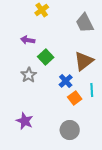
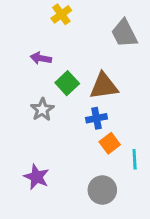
brown triangle: (84, 61) -> (104, 86), moved, turned 30
blue cross: (66, 81) -> (96, 118), turned 32
cyan line: (92, 90) -> (135, 159), moved

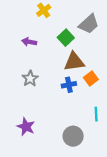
gray trapezoid: (124, 33) -> (89, 24), turned -105
green square: (67, 83) -> (66, 38), moved
orange square: (110, 143) -> (91, 78), moved

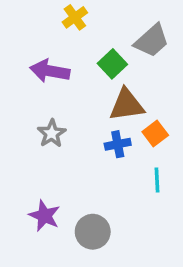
purple arrow: (29, 42) -> (50, 71), size x1.5
cyan line: (96, 114) -> (157, 180), moved
gray circle: (73, 136) -> (93, 232), moved

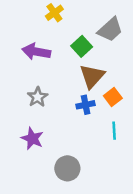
brown triangle: (127, 105) -> (92, 76), turned -40
purple star: (44, 216) -> (32, 139), moved

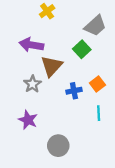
green square: (82, 46) -> (82, 49), moved
brown triangle: (92, 76) -> (52, 66), moved

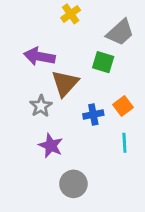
yellow cross: (47, 11) -> (71, 14), moved
green square: (82, 49) -> (103, 62), turned -30
purple star: (28, 120) -> (51, 146), moved

